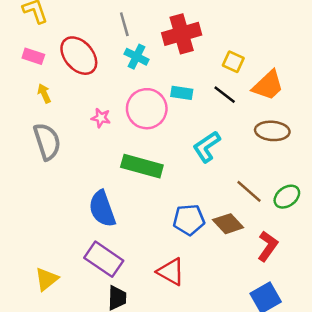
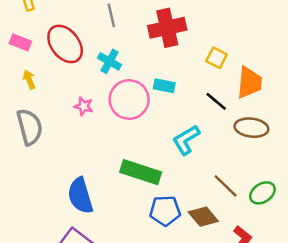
cyan cross: (137, 57) -> (110, 61), moved
orange trapezoid: (268, 85) -> (249, 83), turned -44
black line: (225, 95) -> (216, 101), moved
green rectangle: (142, 166) -> (141, 172), moved

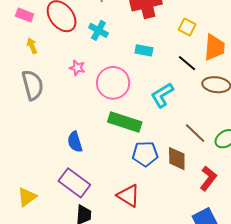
pink circle: (129, 100) -> (113, 83), moved
blue semicircle: (80, 196) -> (75, 142), size x0.7
brown diamond: (203, 217) -> (177, 159), turned 40

